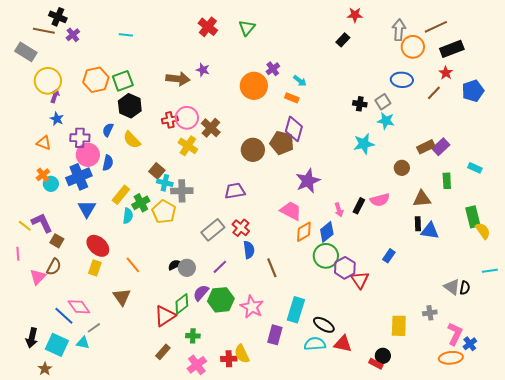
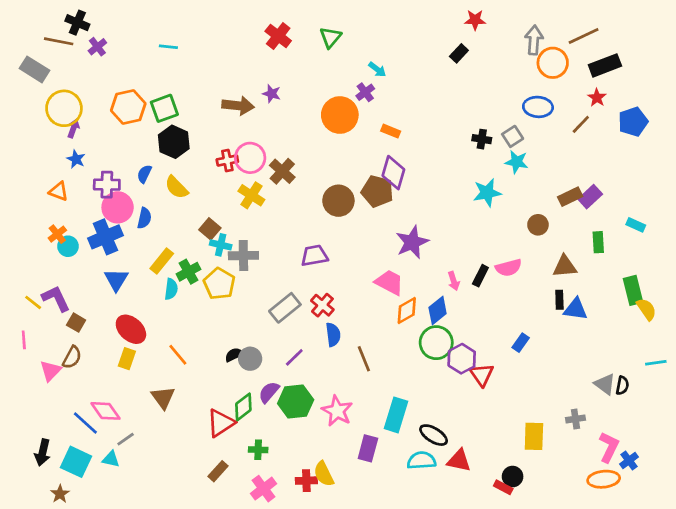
cyan arrow: (300, 81) -> (377, 69), moved

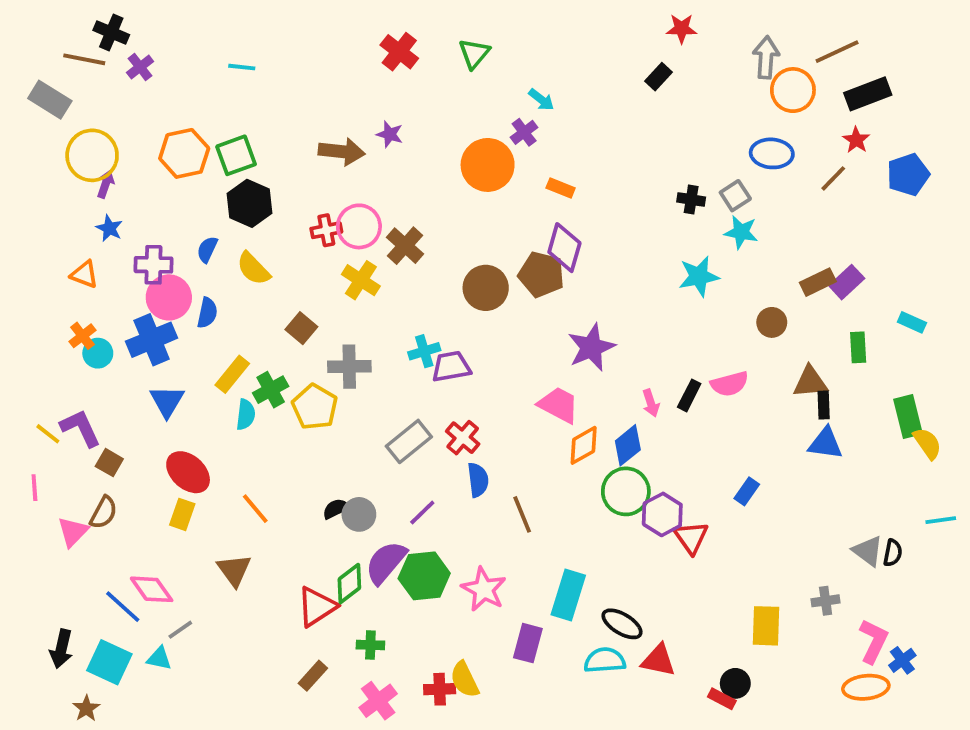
cyan cross: (221, 245) -> (424, 351), moved, turned -30
black rectangle: (559, 300) -> (824, 405), moved
purple semicircle: (269, 392) -> (386, 562), size x1.4

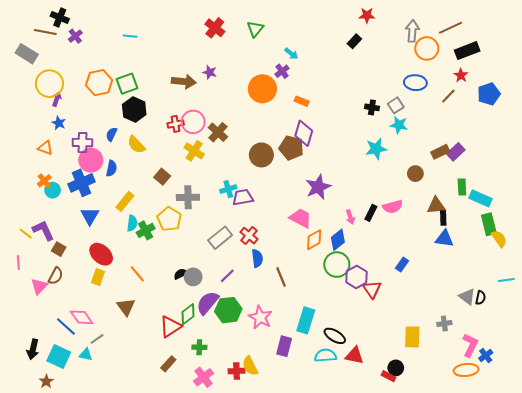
cyan rectangle: (912, 322) -> (481, 198), moved, size x1.5
green cross: (271, 390) -> (146, 230), moved

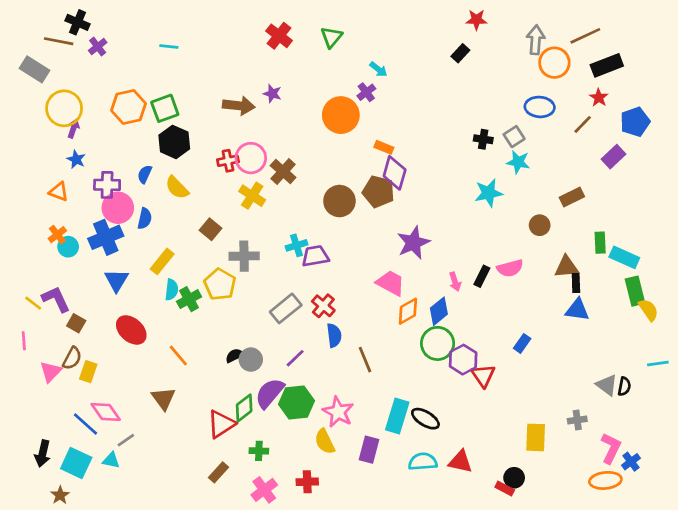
orange rectangle: (302, 101) -> (384, 147), moved
purple rectangle: (456, 152) -> (614, 157), moved
yellow rectangle: (98, 277) -> (88, 372), moved
black ellipse: (335, 336) -> (425, 419), moved
yellow semicircle: (250, 366) -> (325, 441), moved

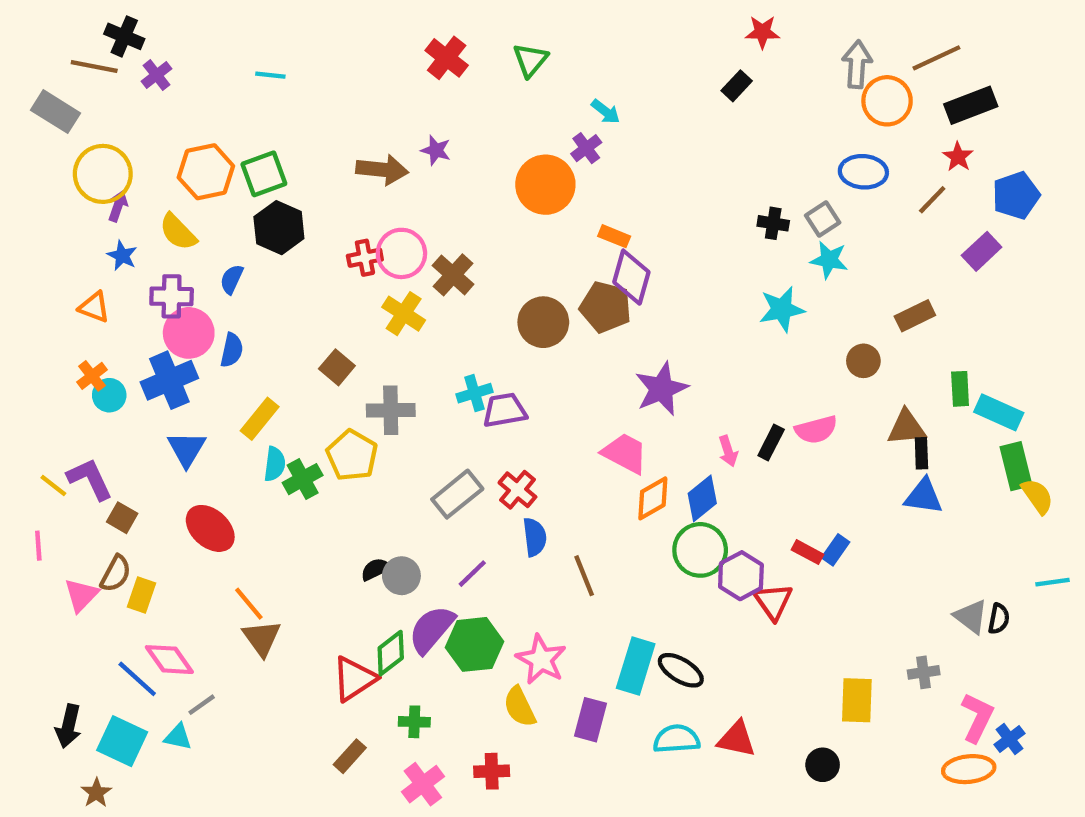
yellow semicircle: (177, 188) -> (178, 232), moved
orange line: (178, 356) -> (249, 604), moved
red rectangle: (505, 489) -> (808, 552), moved

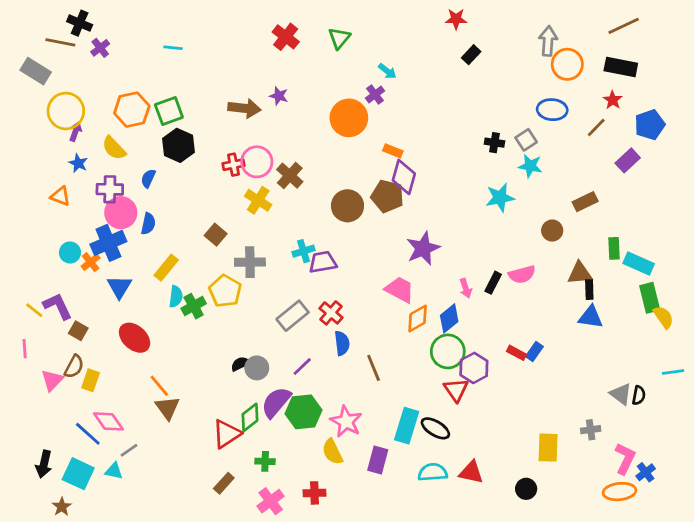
red star: (762, 32) -> (456, 19), moved
brown line: (936, 58) -> (624, 26), moved
black rectangle: (971, 105) -> (621, 67), turned 32
orange cross: (92, 376) -> (91, 262), moved
red triangle: (773, 601) -> (456, 390), moved

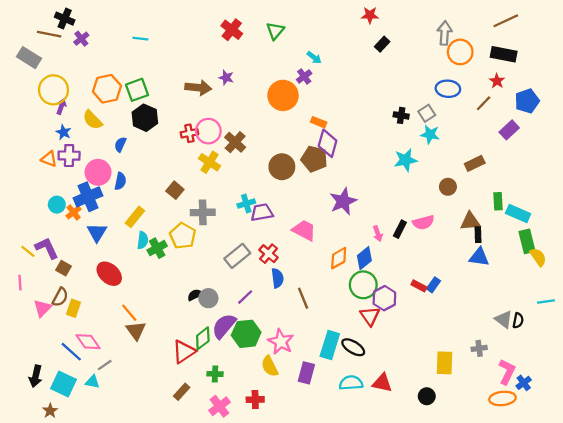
purple cross: (110, 189) -> (69, 156), moved
pink trapezoid: (400, 290) -> (304, 230), moved

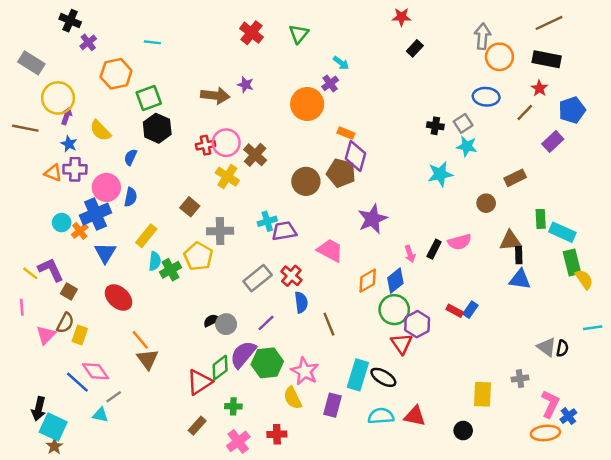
brown line: (49, 34) -> (25, 128), moved
orange hexagon: (107, 89) -> (116, 74), moved
cyan square: (64, 384) -> (53, 427), moved

